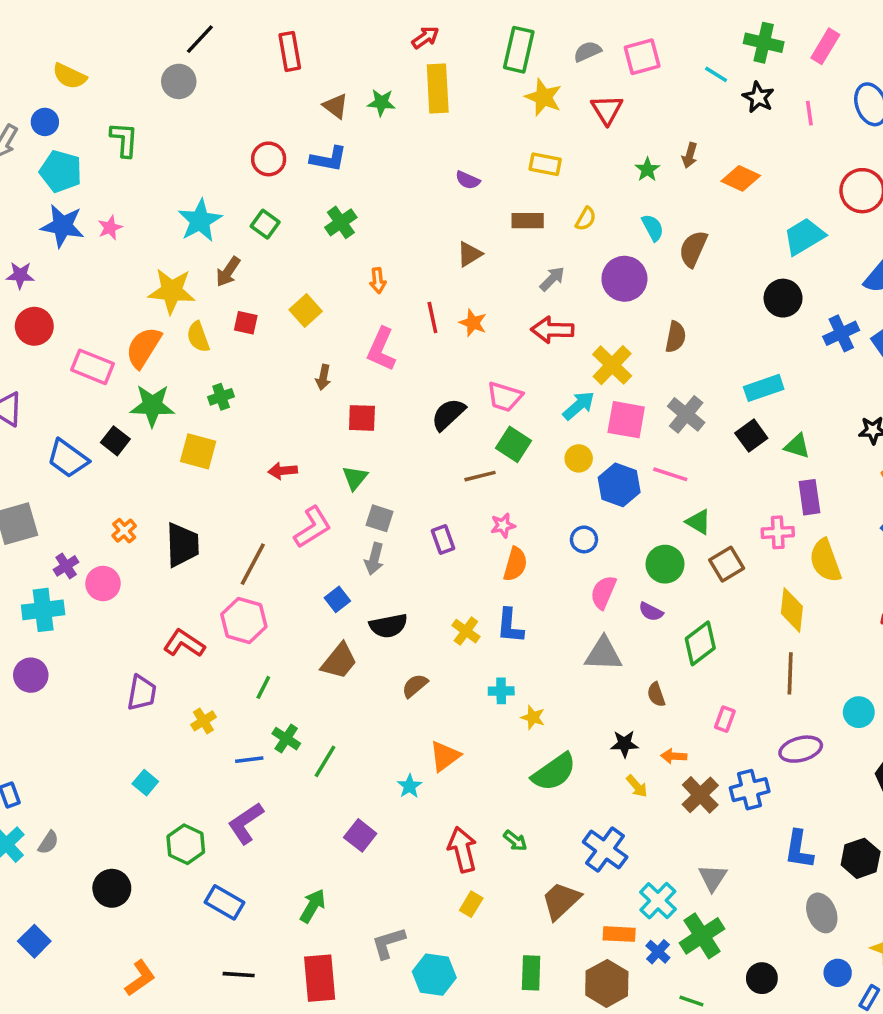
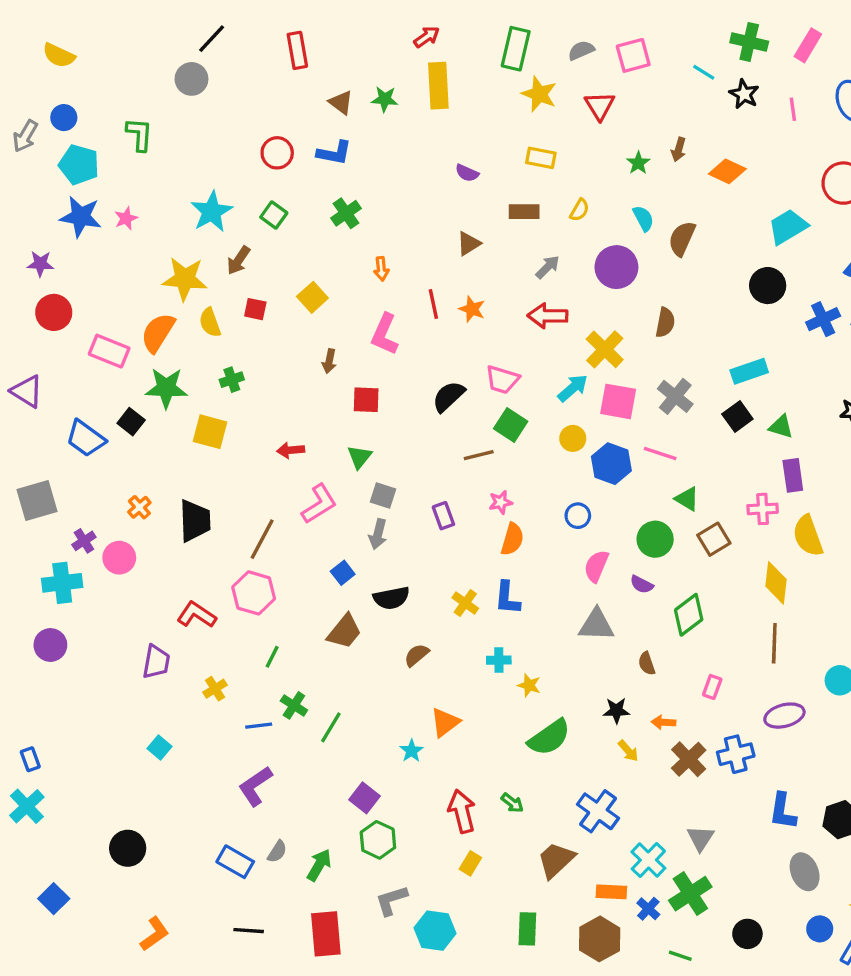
yellow semicircle: (70, 76) -> (59, 55), moved
gray semicircle: (48, 842) -> (277, 852), moved
green hexagon: (186, 844) -> (378, 840), moved

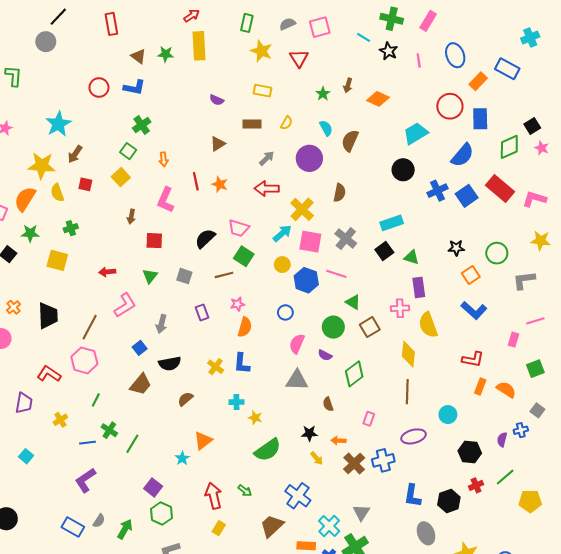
green rectangle: (516, 49) -> (247, 23), size x0.7
green square: (274, 215) -> (128, 151), moved
green star: (166, 388) -> (30, 233), size x0.7
gray square: (383, 496) -> (184, 276), moved

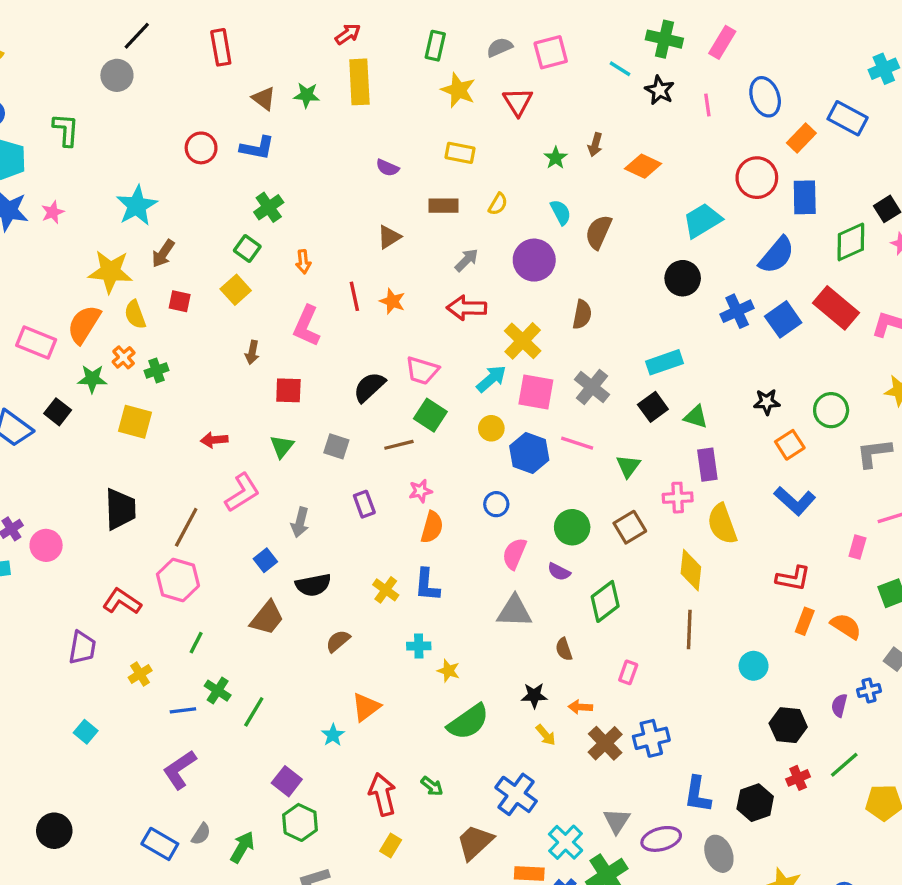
green triangle: (353, 302) -> (628, 466), moved, turned 35
orange cross: (14, 307) -> (124, 357), moved
purple ellipse: (414, 436) -> (661, 839), moved

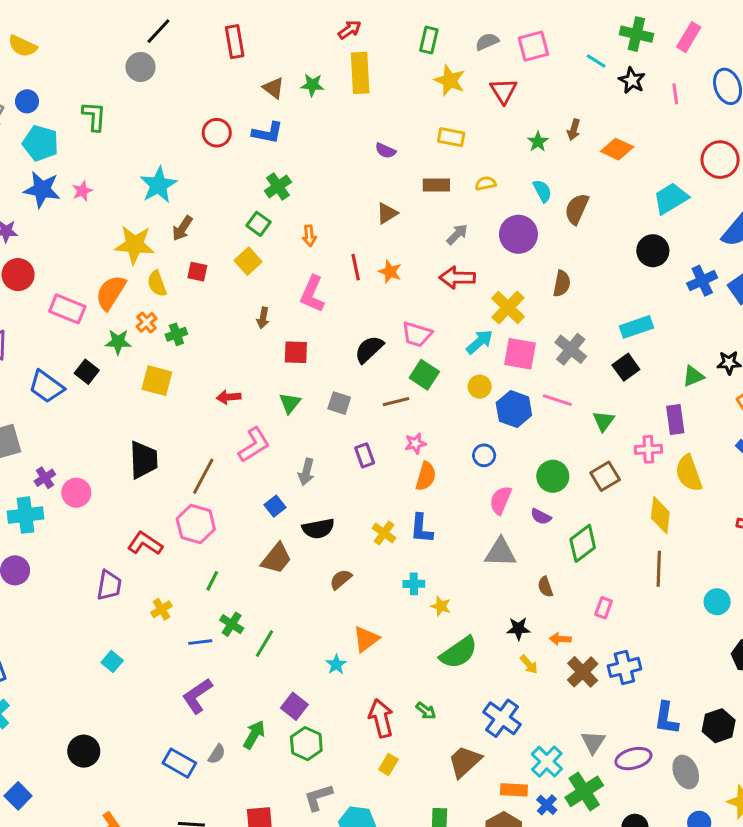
yellow semicircle: (498, 204) -> (486, 183), turned -132
green triangle: (696, 417) -> (693, 376), moved, turned -40
green arrow: (242, 847) -> (254, 735), moved

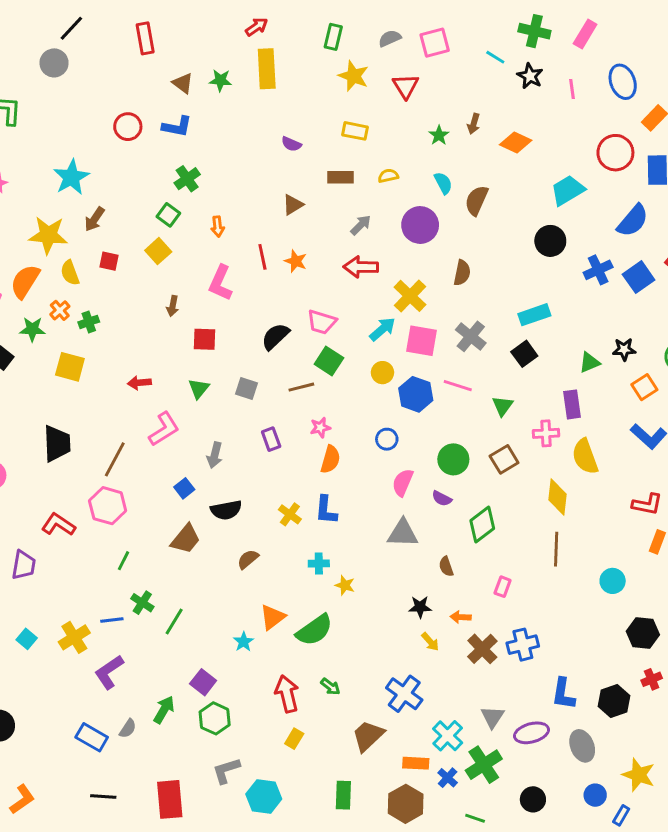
yellow cross: (161, 609) -> (74, 637), moved, size x1.5
green semicircle: (459, 653) -> (314, 630), moved

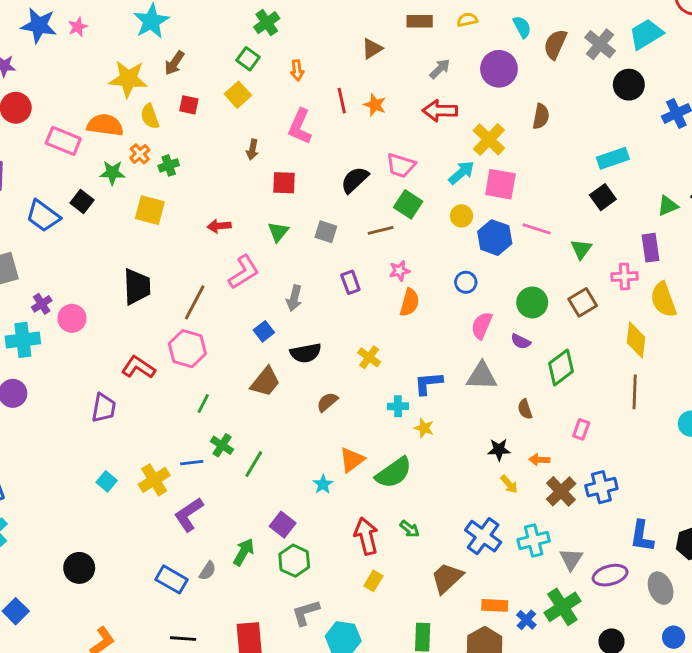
orange semicircle: (25, 281) -> (105, 125), turned 66
gray cross: (471, 336) -> (600, 44), moved
blue L-shape: (326, 510) -> (428, 383), moved, turned 80
cyan cross: (448, 736) -> (534, 540), moved, turned 32

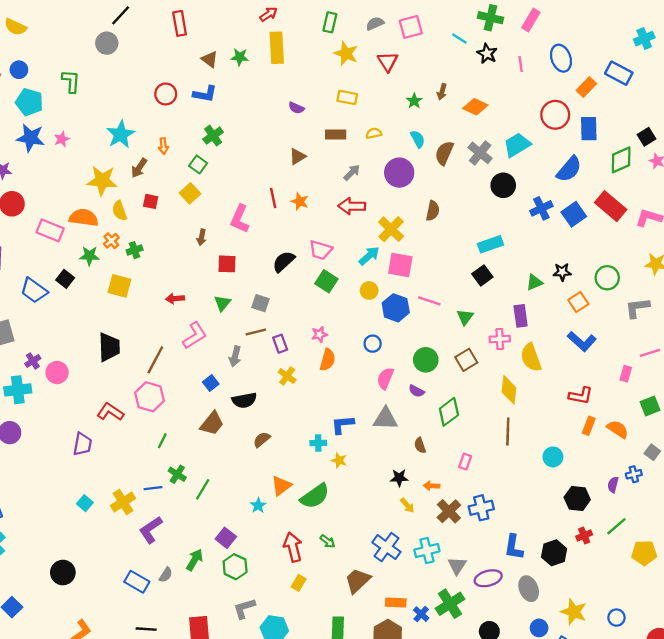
orange arrow: (297, 70) -> (163, 146), moved
brown line: (381, 230) -> (256, 332), moved
yellow cross: (369, 357) -> (287, 376), moved

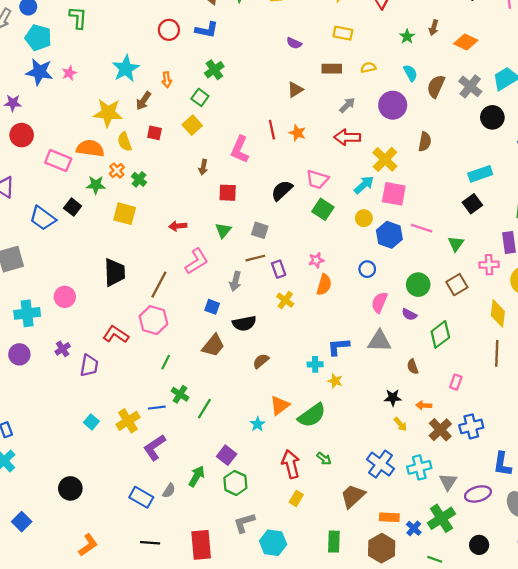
green cross: (135, 250) -> (139, 179), turned -32
purple cross: (33, 361) -> (63, 349), moved
blue square: (211, 383) -> (212, 307), turned -32

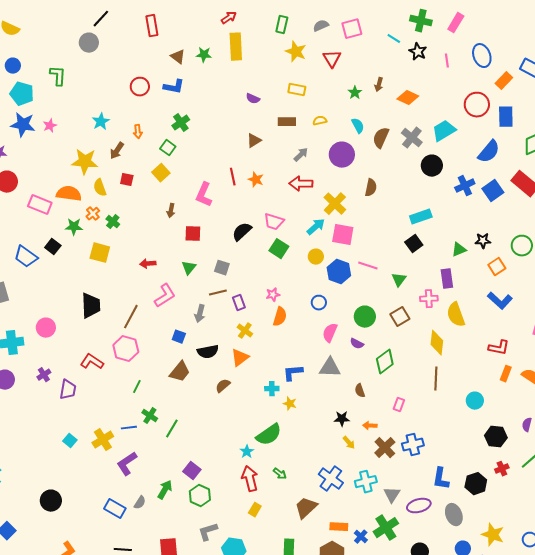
cyan star: (126, 69) -> (101, 122), size x0.7
orange triangle: (280, 405) -> (240, 358), moved
cyan star: (258, 424) -> (247, 452), moved

